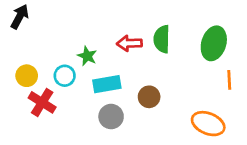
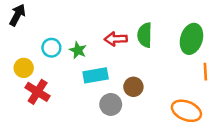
cyan circle: (65, 76) -> (51, 48), moved
gray circle: (111, 117) -> (111, 104), moved

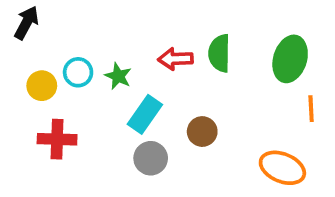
yellow circle: (24, 68) -> (42, 86), moved
cyan rectangle: (96, 75) -> (145, 114), turned -45
red cross: (38, 92) -> (57, 139), turned -30
gray circle: (111, 104) -> (151, 158), moved

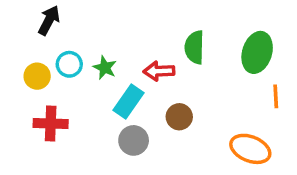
black arrow: (26, 23) -> (49, 20), moved
red arrow: (175, 59) -> (159, 71), moved

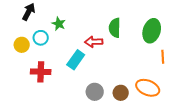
green star: (105, 68) -> (59, 24), moved
brown circle: (179, 117) -> (121, 93), moved
red cross: (51, 124) -> (41, 72), moved
gray circle: (134, 140) -> (95, 92), moved

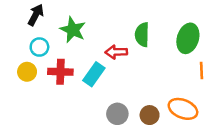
green star: (59, 24) -> (73, 30), size x1.5
cyan circle: (41, 38) -> (39, 47), moved
yellow circle: (22, 45) -> (27, 72), moved
red cross: (41, 72) -> (60, 72), moved

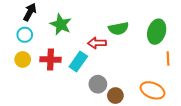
green semicircle: (142, 35) -> (118, 29), turned -102
cyan circle: (39, 47) -> (25, 35), moved
gray circle: (117, 114) -> (98, 84), moved
brown circle: (150, 115) -> (115, 96), moved

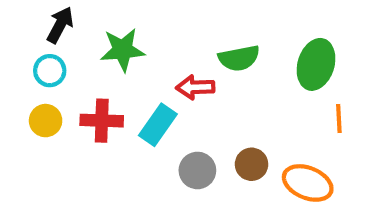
green star: (61, 24) -> (123, 50), turned -30
brown circle: (115, 96) -> (252, 164), moved

